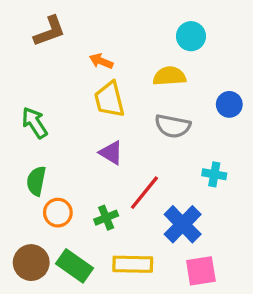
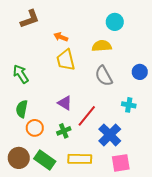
blue circle: (229, 104) -> (140, 72), moved
gray semicircle: (173, 126) -> (104, 76), turned 50
purple triangle: (111, 153) -> (65, 103), moved

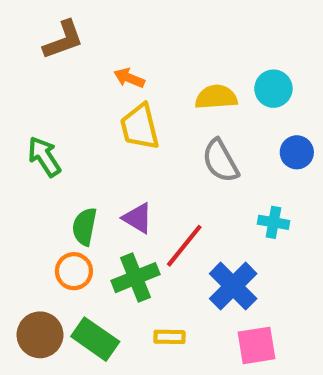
cyan circle: (115, 22) -> (273, 89), moved
green semicircle: (22, 109) -> (85, 227), moved
green cross: (64, 131) -> (136, 278), size x1.5
yellow rectangle: (80, 159) -> (169, 337), size x0.6

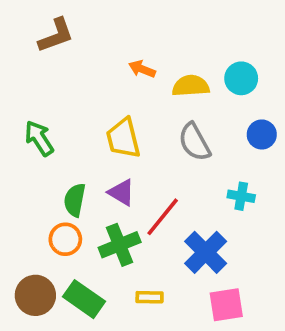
orange arrow: (129, 78) -> (142, 69), moved
yellow trapezoid: (140, 127) -> (123, 138), moved

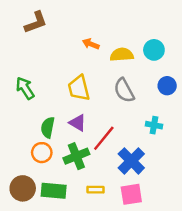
green rectangle: (84, 299) -> (54, 191), turned -30
pink square: (226, 305) -> (131, 194), moved

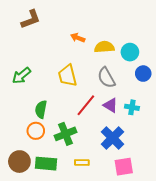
cyan circle: (154, 50) -> (130, 52), moved
green arrow: (25, 88) -> (21, 76), turned -96
purple triangle: (78, 123) -> (110, 105), moved
red line: (104, 138) -> (86, 105), moved
pink square: (131, 194) -> (124, 167), moved

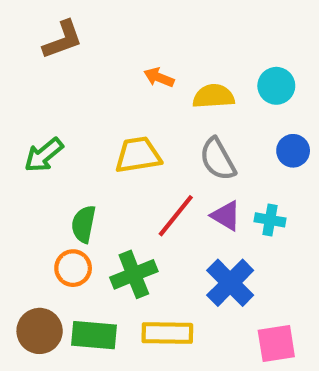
cyan circle: (130, 52) -> (276, 86), moved
yellow trapezoid: (68, 76) -> (138, 155), turned 95
yellow rectangle: (82, 163) -> (167, 333), size x1.6
pink square: (124, 167) -> (276, 344), moved

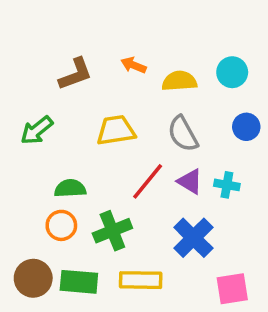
brown L-shape: (63, 40) -> (75, 74), moved
green semicircle: (84, 224) -> (70, 188), turned 76

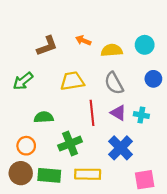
red line: (148, 181) -> (92, 113), turned -45
orange circle: (61, 225) -> (26, 146), moved

